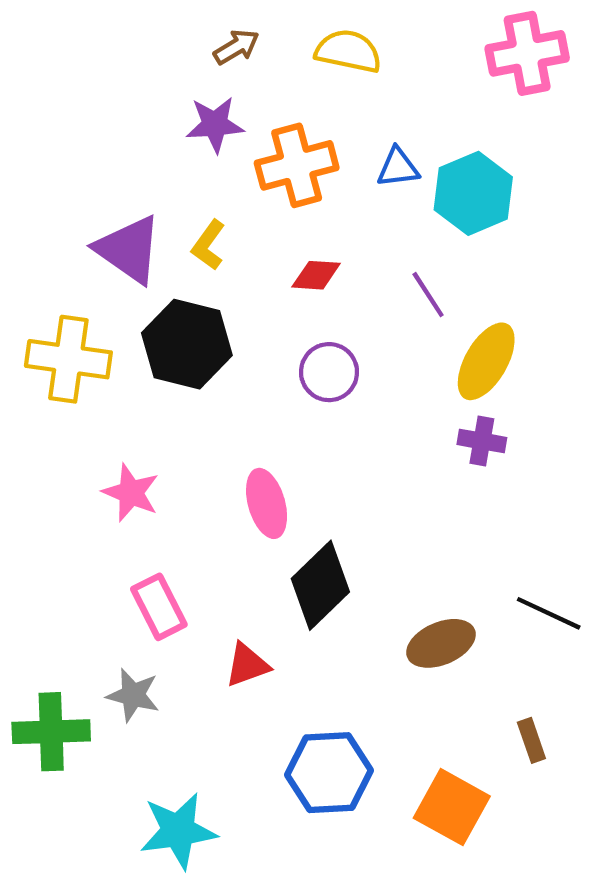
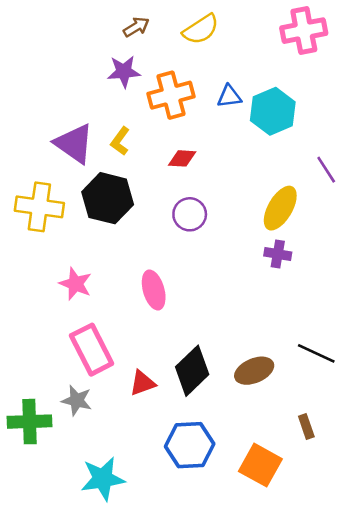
yellow semicircle: (348, 51) -> (201, 29), turned 135
purple line: (428, 295) -> (326, 170), moved
black diamond: (320, 585) -> (192, 371), moved
pink rectangle: (159, 607) -> (92, 350), size x1.4

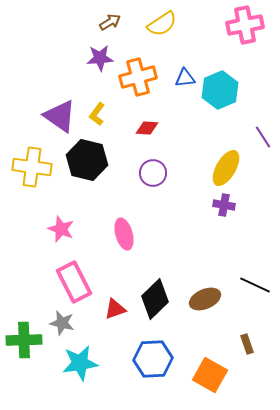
cyan star: (103, 479) -> (80, 363), moved

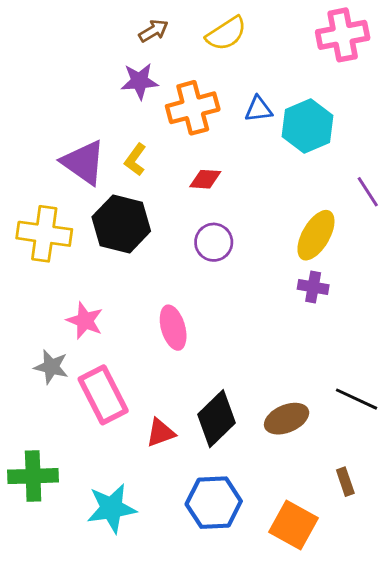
gray star: (62, 323) -> (51, 367), moved

